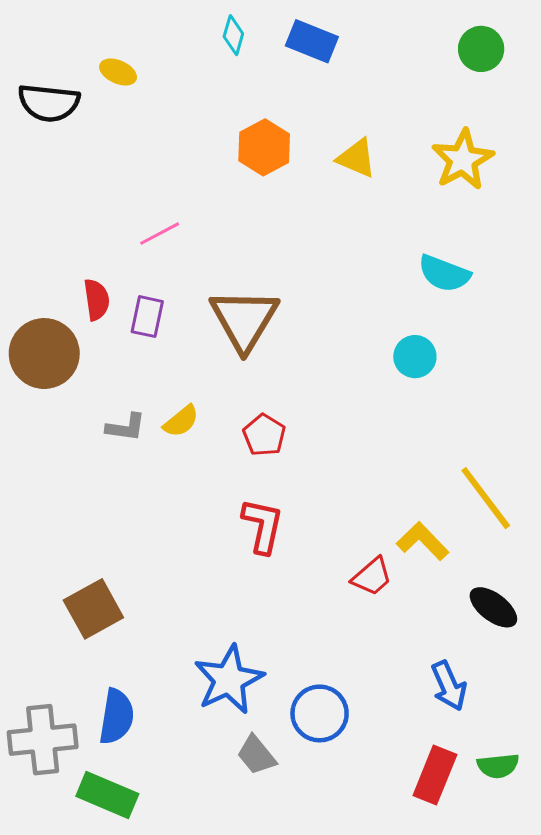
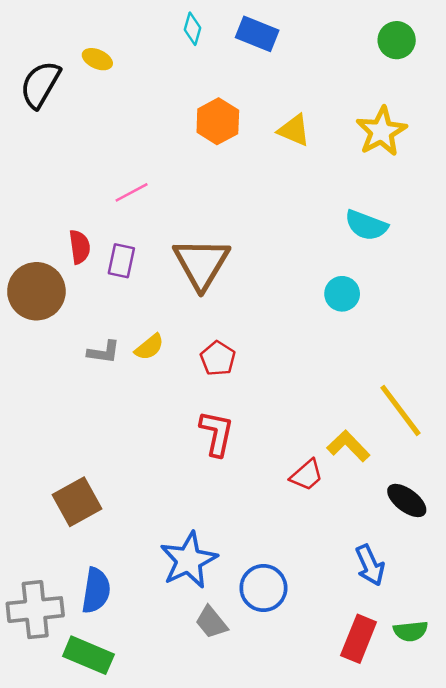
black semicircle: (49, 103) -> (40, 85), turned 114

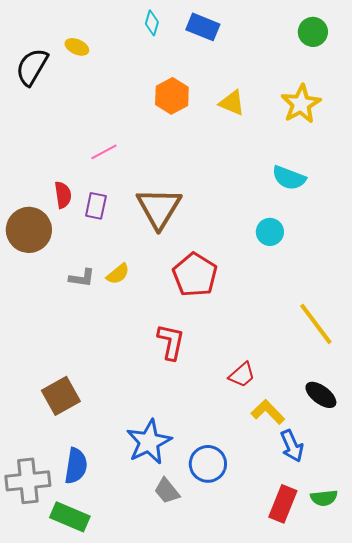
red pentagon: (218, 358) -> (195, 275), moved, size x1.6
yellow L-shape: (348, 446) -> (268, 412), moved

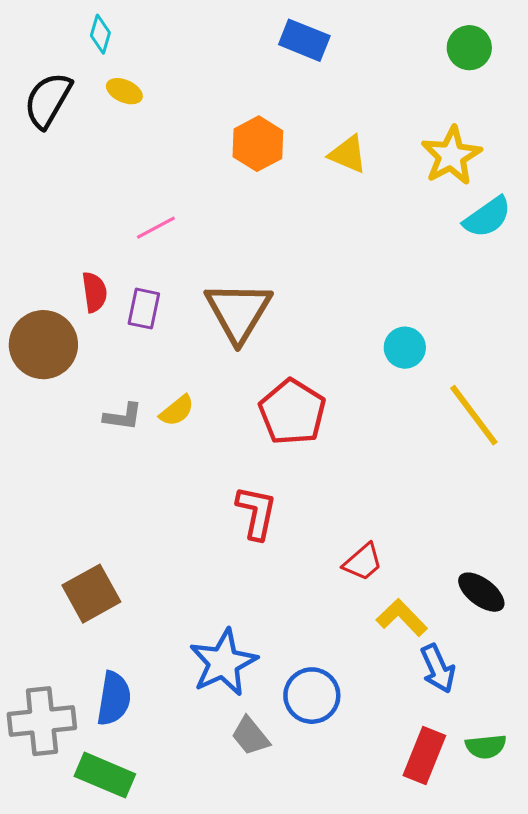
cyan diamond: (152, 23) -> (100, 34), moved
yellow ellipse: (77, 47) -> (124, 91), moved
cyan semicircle: (289, 178) -> (487, 217), moved, turned -56
yellow line: (316, 324) -> (474, 415), moved

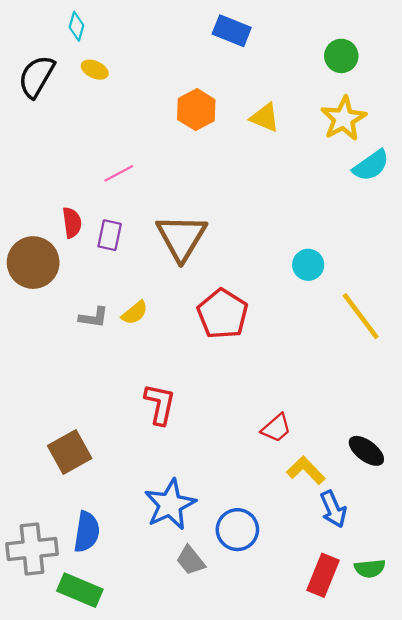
green circle: (469, 48) -> (341, 56), moved
red L-shape: (256, 513) -> (160, 404), moved

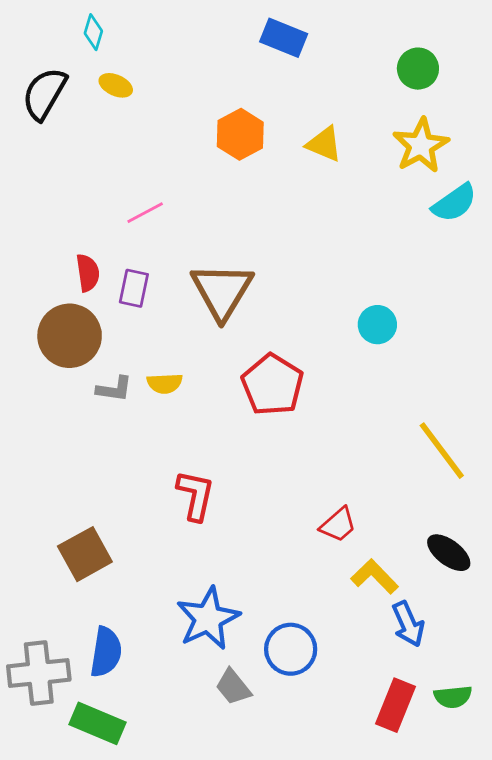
brown circle: (33, 263) -> (70, 336), moved
yellow semicircle: (135, 313) -> (165, 383), turned 36
yellow line: (361, 316) -> (442, 451), moved

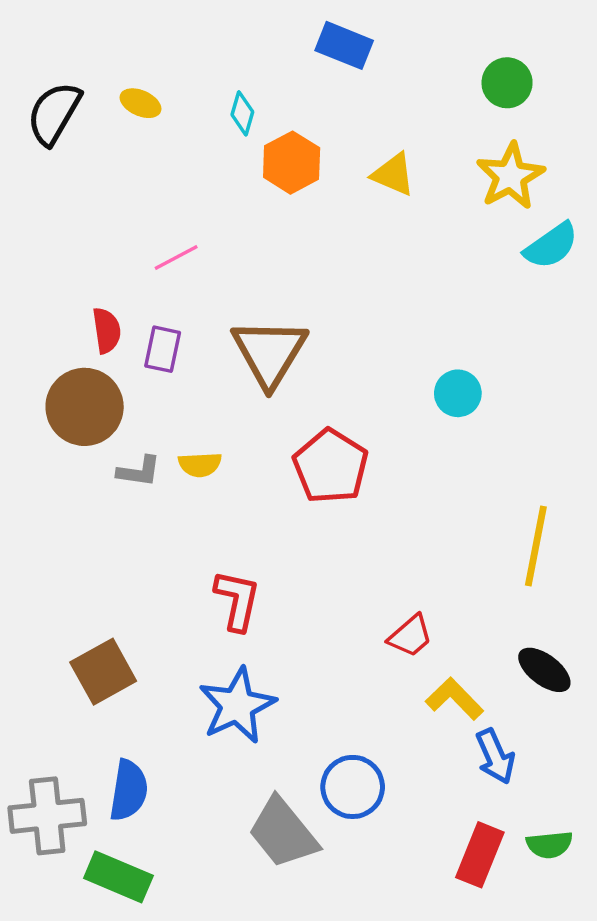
cyan diamond: (93, 32) -> (242, 113), moved
yellow line: (442, 451) -> (536, 546), turned 48
blue star: (208, 618) -> (237, 706), moved
gray trapezoid: (233, 687) -> (283, 833), size x1.6

